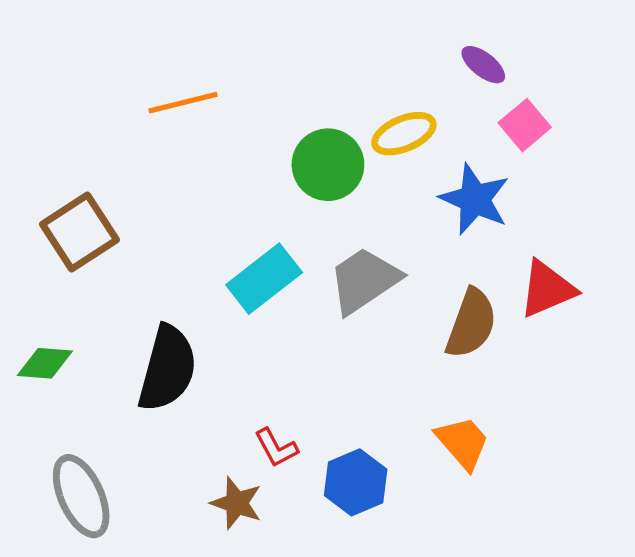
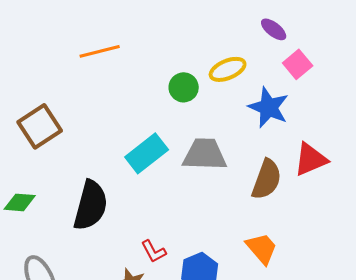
green circle: (328, 165) -> (184, 87), size x0.7
gray trapezoid: (364, 280) -> (205, 154), turned 36

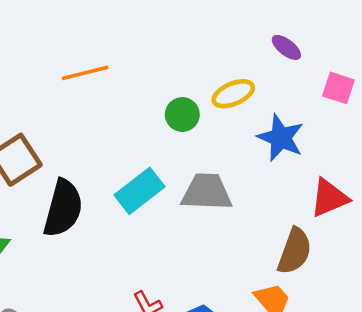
pink square: (298, 64) -> (338, 88), moved, turned -32
brown semicircle: (267, 179) -> (295, 251), moved
black semicircle: (91, 205) -> (63, 208), moved

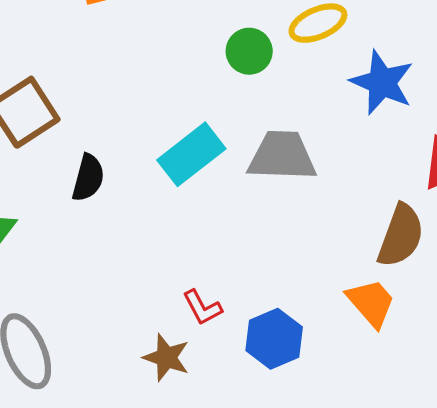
black semicircle: (63, 208) -> (88, 178), size x0.6

